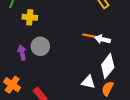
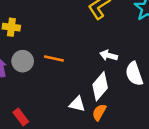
orange line: (91, 36) -> (54, 58), moved
white arrow: (103, 39) -> (109, 55), moved

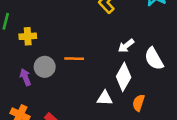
white arrow: (109, 55) -> (126, 46), turned -42
orange semicircle: (99, 112) -> (139, 103), moved

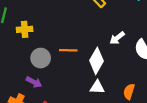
purple arrow: (25, 77) -> (34, 82), moved, turned 140
white diamond: (124, 77) -> (96, 61), moved

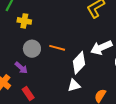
white arrow: (117, 38) -> (101, 48), size x1.5
white triangle: (97, 87) -> (74, 85), turned -32

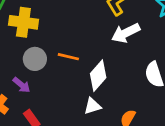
yellow cross: (24, 21) -> (23, 22), size x1.5
white arrow: (101, 48) -> (126, 33), moved

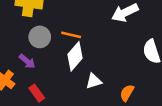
white diamond: (98, 76) -> (75, 56), moved

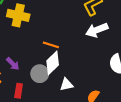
gray circle: (40, 37) -> (40, 74), moved
red rectangle: (37, 93) -> (19, 91), turned 40

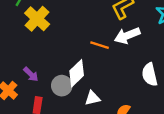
yellow cross: (18, 15) -> (37, 19), turned 30
orange line: (51, 45) -> (100, 45), moved

